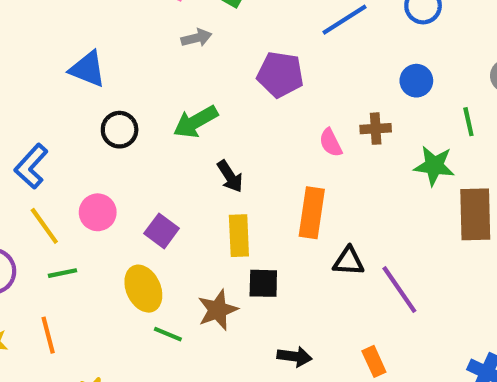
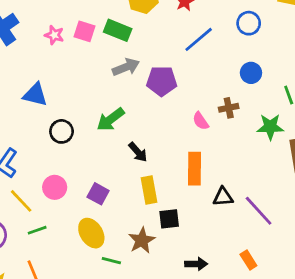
gray arrow: (196, 38) -> (126, 67), moved, size x1.4

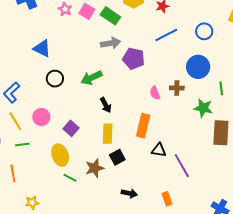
blue circle: (251, 73) -> (198, 67), size x1.5
black square: (169, 219) -> (117, 157), turned -35

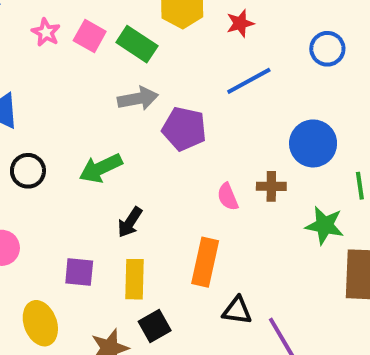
blue circle: (204, 31) -> (327, 49), moved
black arrow: (106, 105) -> (130, 222), turned 63
purple square: (71, 128) -> (79, 272), moved, turned -35

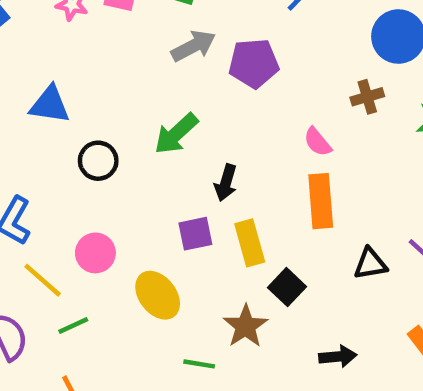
pink semicircle: (228, 197) -> (318, 142), moved
purple square: (79, 272) -> (195, 234), moved
black triangle: (237, 311) -> (370, 264), moved
yellow ellipse: (40, 323) -> (158, 295), moved

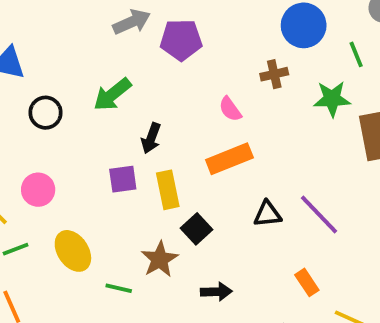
orange rectangle: (321, 201) -> (229, 159), turned 69
yellow ellipse: (158, 295) -> (73, 251), moved
black arrow: (338, 357) -> (216, 292), moved

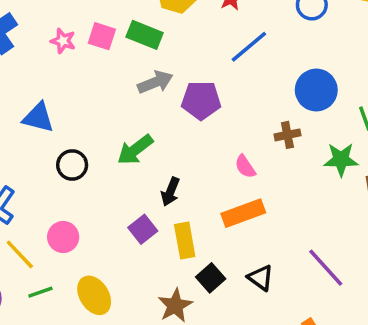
purple square: (123, 179) -> (143, 229), turned -32
black triangle: (267, 214) -> (261, 278), moved, turned 40

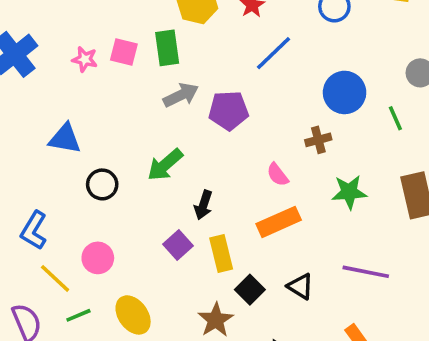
green rectangle: (145, 35) -> (167, 48), turned 64
green star: (341, 160) -> (349, 192), moved
purple line: (326, 268) -> (366, 272), turned -33

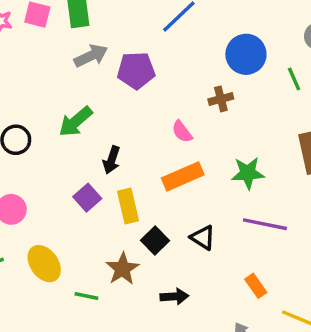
green star: (349, 192) -> (248, 173), moved

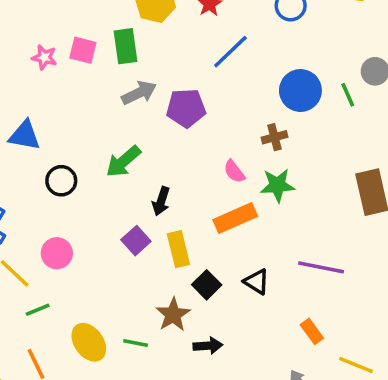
green line: (294, 79) -> (348, 95), moved
green star: (248, 173) -> (277, 185), moved
yellow ellipse: (44, 264) -> (89, 342), moved
black arrow: (174, 296) -> (208, 346), moved

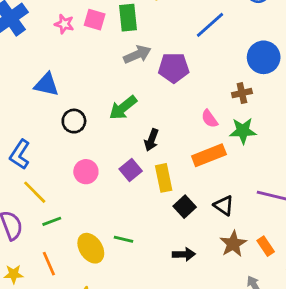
pink circle: (57, 253) -> (86, 172), moved
brown star: (173, 315) -> (233, 244), moved
green line: (136, 343) -> (124, 239), moved

